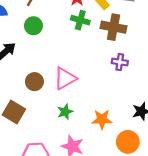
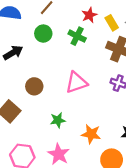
green cross: (80, 20) -> (77, 36), moved
pink triangle: (65, 78) -> (76, 82), moved

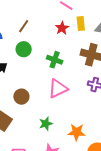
yellow rectangle: (112, 23) -> (81, 23), moved, turned 32
green cross: (77, 36) -> (55, 60), moved

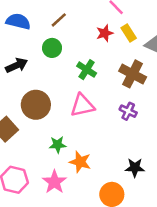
yellow rectangle: (81, 23) -> (129, 33), turned -40
brown circle: (21, 97) -> (36, 105), size x1.5
orange star: (77, 132) -> (80, 162), moved

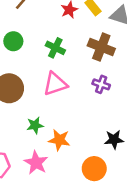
green circle: (52, 48) -> (13, 41), moved

